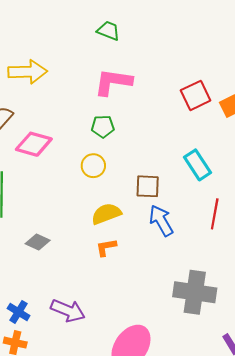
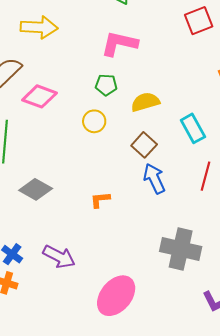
red square: (196, 95) -> (199, 21), moved
brown square: (148, 186) -> (144, 145), turned 35
yellow semicircle: (106, 214) -> (145, 102), moved
gray diamond: (38, 242) -> (36, 189), size x1.4

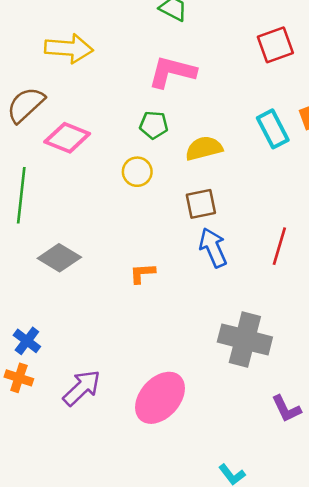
cyan rectangle: (193, 128) -> (273, 129), moved
brown square: (144, 145) -> (201, 204), turned 35
purple arrow: (59, 257) -> (82, 388), moved, turned -72

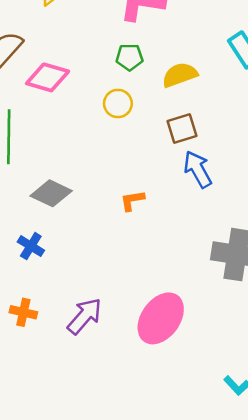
blue cross: (27, 341) -> (31, 246), moved

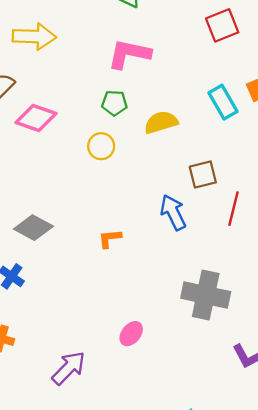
brown square: (182, 128) -> (203, 175), moved
purple arrow: (85, 316) -> (69, 368), moved
pink ellipse: (161, 318) -> (131, 334), moved, size x0.5

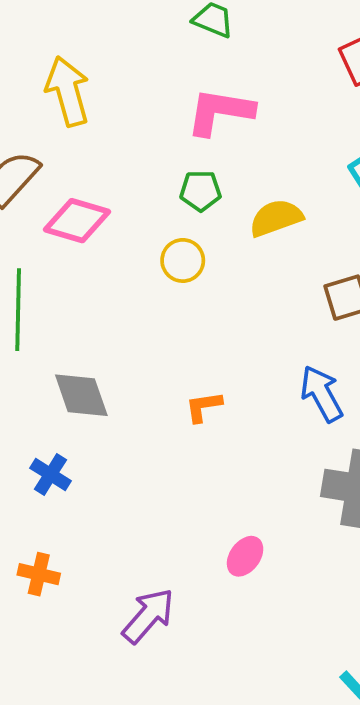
yellow arrow: (34, 36) -> (68, 91), turned -105
blue arrow: (173, 212) -> (322, 394), moved
gray diamond: (33, 228) -> (81, 395), turned 45

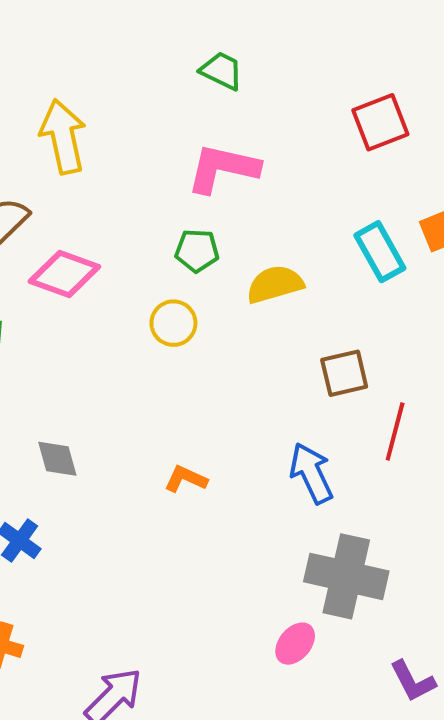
gray diamond: (81, 395) -> (57, 459), size x0.7
orange L-shape: (204, 407) -> (186, 479), turned 30
pink ellipse: (245, 556) -> (295, 644), moved

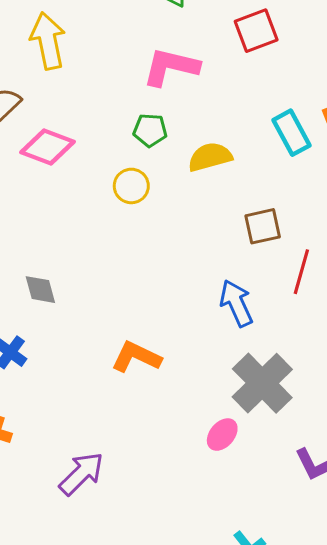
red square: (380, 122) -> (256, 31), moved
orange L-shape: (186, 479) -> (136, 357), moved, size x1.5
gray cross: (346, 576) -> (262, 383), turned 32

